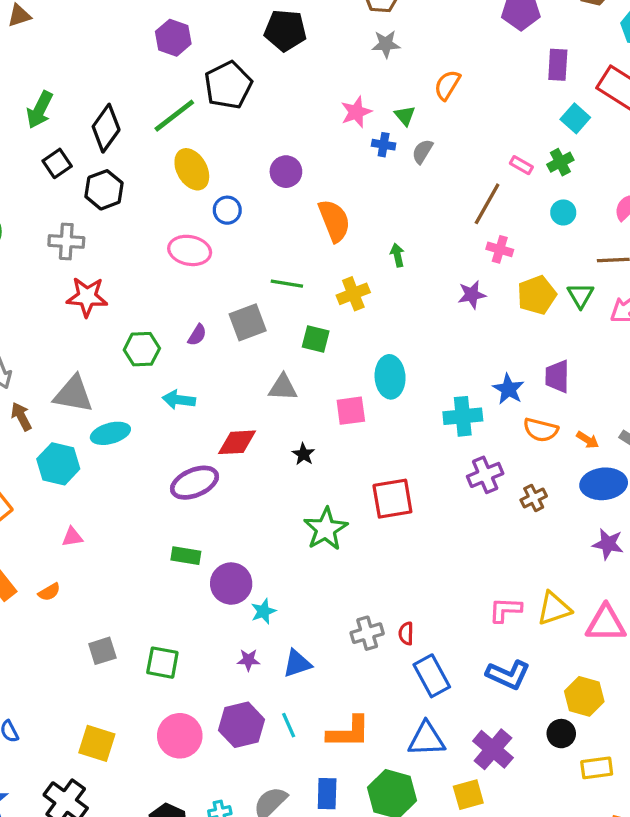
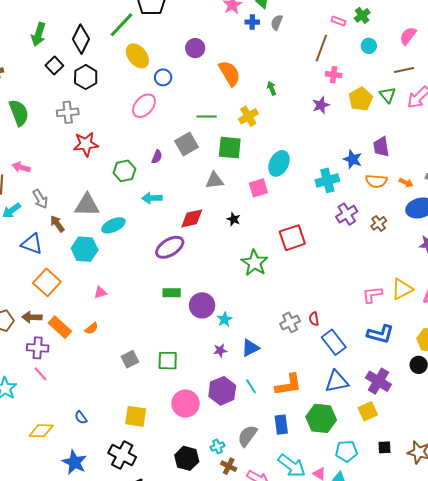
pink ellipse: (190, 250) -> (144, 106), turned -50
green square: (316, 339) -> (230, 148), size x1.4
cyan ellipse: (390, 377) -> (279, 163), turned 40

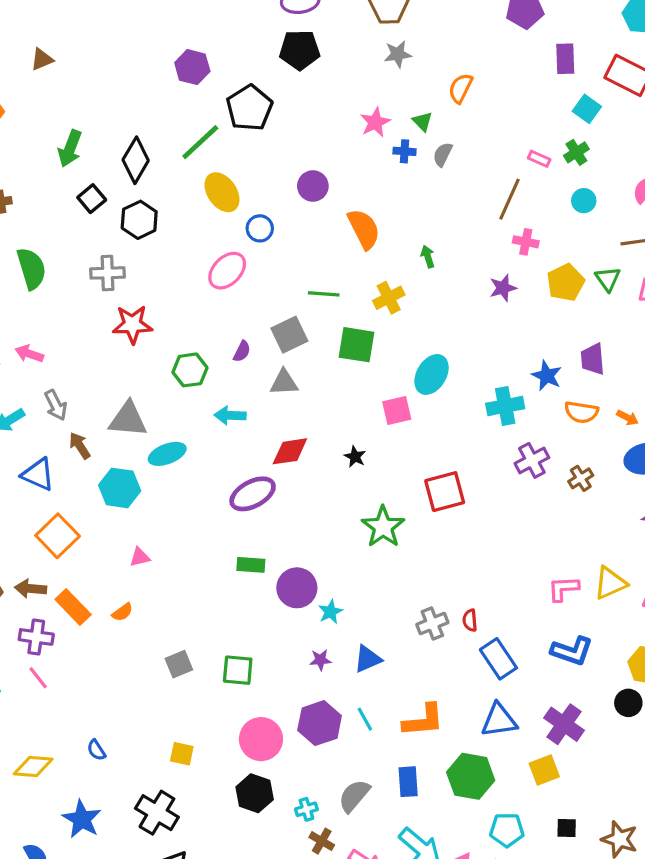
gray triangle: (214, 180) -> (284, 382), moved
yellow square: (136, 416) -> (182, 754), size x0.7
black hexagon: (187, 458) -> (255, 793), moved

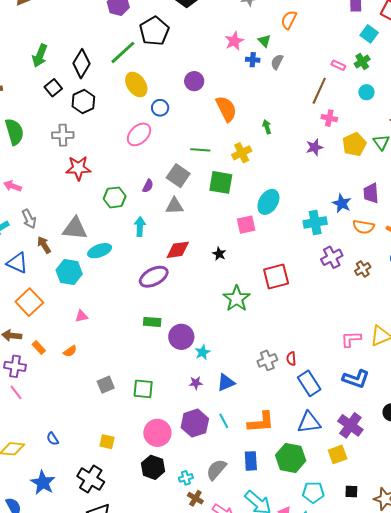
gray square: (289, 335) -> (178, 176), turned -30
cyan arrow: (230, 415) -> (140, 227), turned 90
orange rectangle: (73, 607) -> (39, 348), size x0.6

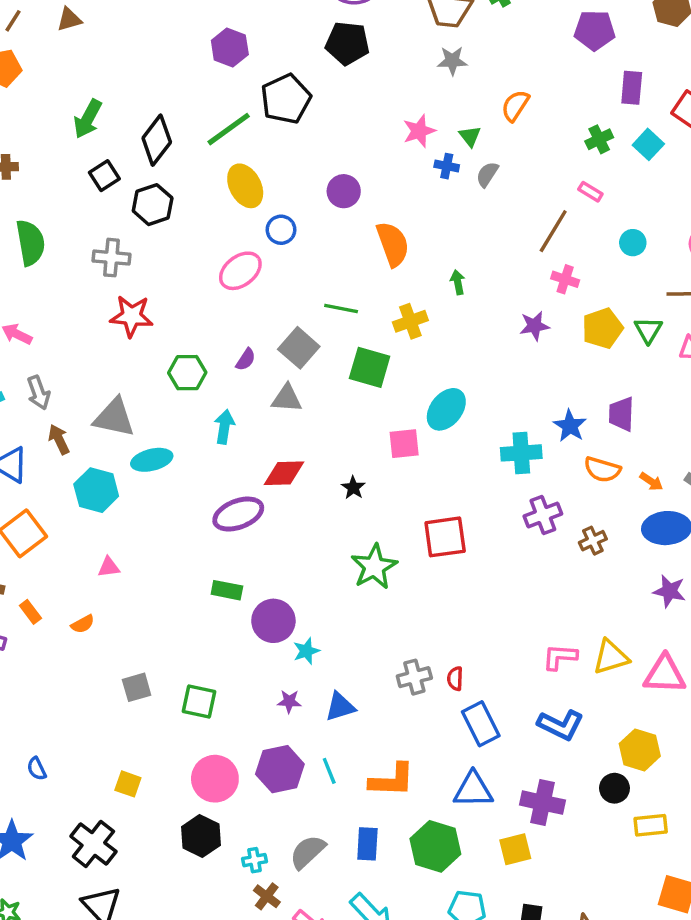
green cross: (362, 61) -> (599, 139), moved
purple cross: (350, 425) -> (542, 803), turned -30

